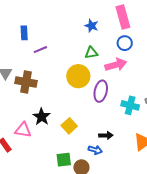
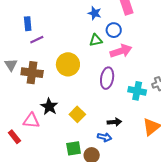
blue circle: (125, 43) -> (114, 30), moved
purple line: (40, 50) -> (37, 40), moved
yellow circle: (78, 76) -> (68, 64), moved

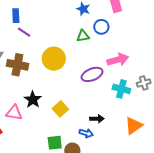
purple line: (37, 40) -> (24, 32), turned 56
pink arrow: (121, 51) -> (118, 60), moved
purple ellipse: (107, 78) -> (92, 74), turned 55

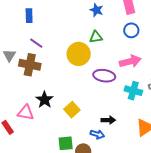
blue circle: (101, 27) -> (131, 30), moved
purple line: (24, 32) -> (36, 43), moved
yellow circle: (54, 59) -> (79, 54), moved
purple ellipse: (92, 74) -> (104, 76), turned 30

